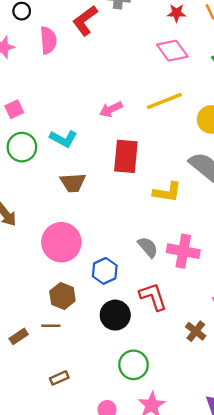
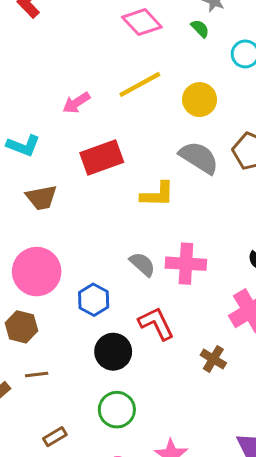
red rectangle: (126, 156) -> (102, 157), turned 72
brown hexagon: (62, 296) -> (21, 327), moved
green circle: (134, 365) -> (117, 410), moved

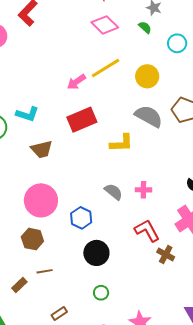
pink arrow: (76, 103) -> (76, 82), moved
pink cross: (186, 264) -> (143, 190), size x0.6
red L-shape: (156, 324) -> (147, 231), moved
green circle: (117, 410) -> (101, 293), size x0.6

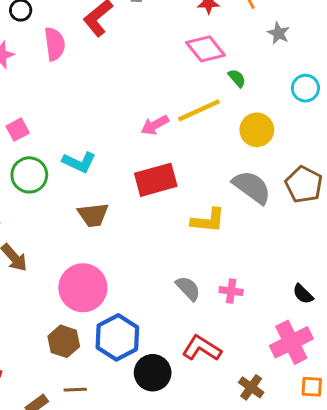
green semicircle: (145, 27) -> (237, 78), moved
blue hexagon: (81, 218) -> (117, 337), moved, size x1.4
red L-shape: (147, 231) -> (202, 348), moved, turned -36

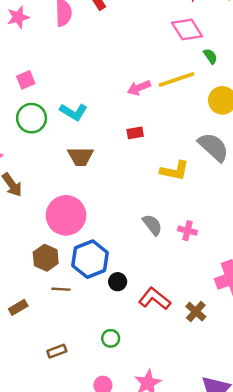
red rectangle: (156, 180) -> (135, 133), size x0.5
red L-shape: (202, 348) -> (155, 299), moved
black circle: (153, 373) -> (118, 282), moved, size x0.6
brown line: (75, 390) -> (61, 289), moved

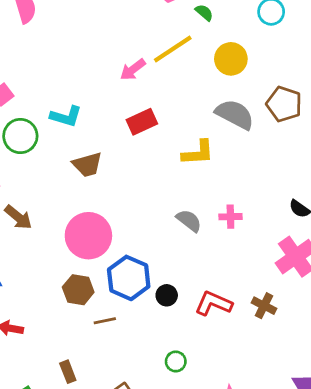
red rectangle: (135, 133) -> (142, 122), size x1.5
brown rectangle: (18, 307) -> (68, 372), moved, turned -66

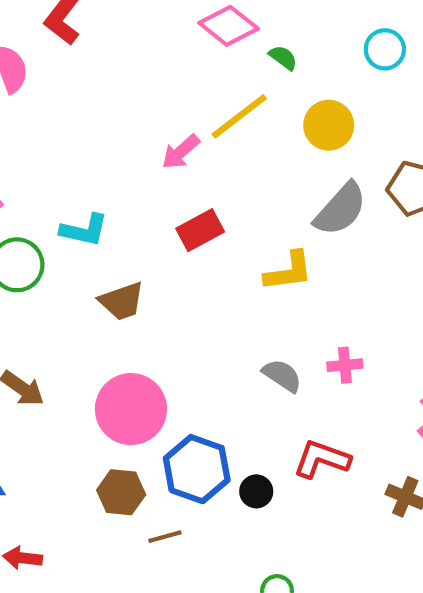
gray semicircle: (235, 114) -> (340, 209), turned 108
red L-shape: (214, 303) -> (322, 459), moved

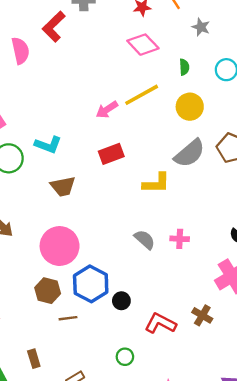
green semicircle: (283, 58) -> (184, 67), moved, turned 42
red L-shape: (322, 459) -> (160, 323), moved

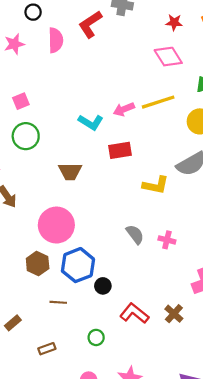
cyan L-shape: (48, 145) -> (91, 122), moved
brown line: (68, 318) -> (58, 302), moved
brown rectangle: (34, 359) -> (13, 323), turned 56

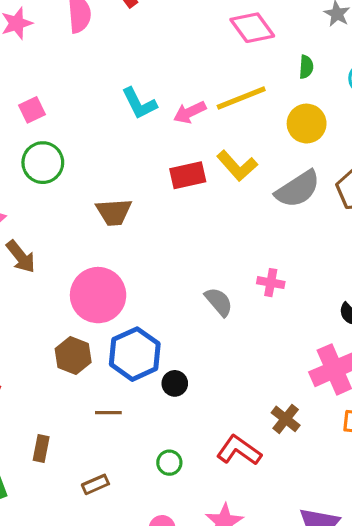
cyan L-shape: (91, 122) -> (139, 103), moved, turned 35
yellow L-shape: (156, 185) -> (237, 166), moved, turned 40
pink cross: (167, 240) -> (271, 283), moved
red L-shape: (134, 313) -> (239, 450), moved
brown rectangle: (13, 323) -> (41, 448), turned -35

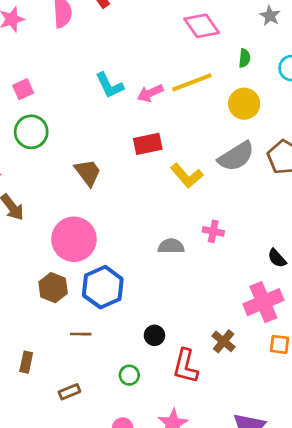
yellow L-shape: (237, 166) -> (187, 176), moved
brown trapezoid: (114, 212) -> (88, 173), turned -124
gray semicircle: (219, 302) -> (171, 246), turned -50
black circle: (175, 383) -> (154, 335), moved
red L-shape: (239, 450) -> (185, 366), turned -112

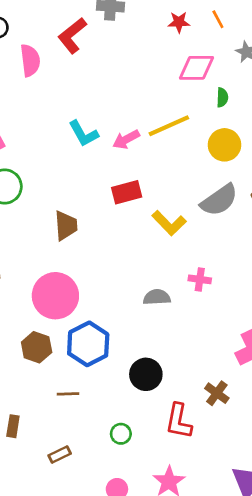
pink diamond: (202, 26) -> (196, 68), moved, turned -52
brown trapezoid: (88, 173) -> (66, 226), turned 36
black circle: (154, 335) -> (146, 374), moved, size x1.5

